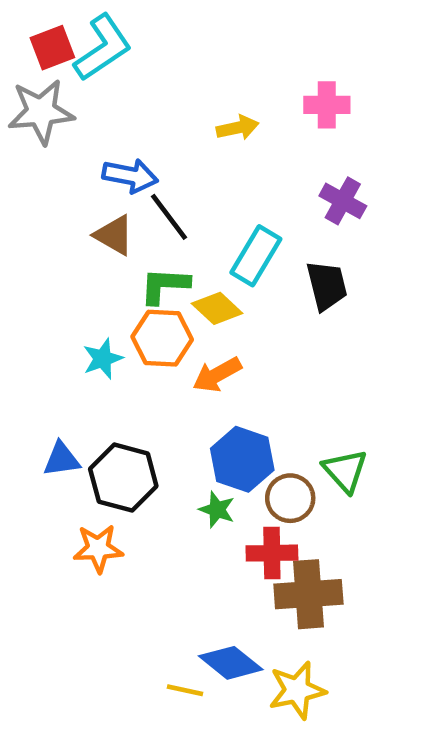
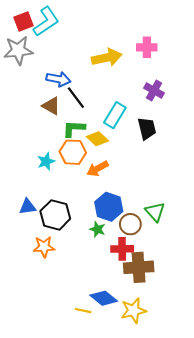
yellow arrow: (238, 128) -> (107, 58), size x1.6

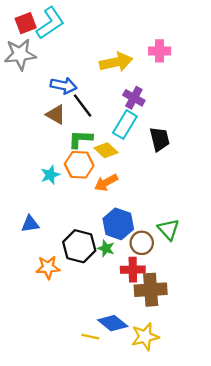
purple cross: (154, 90) -> (134, 98), moved
black hexagon: (55, 215) -> (79, 246), moved

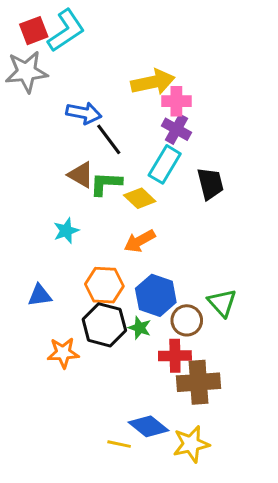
pink cross: (160, 51) -> (176, 101), moved
brown triangle: (56, 115) -> (81, 175), moved
orange hexagon: (79, 165) -> (104, 285), moved

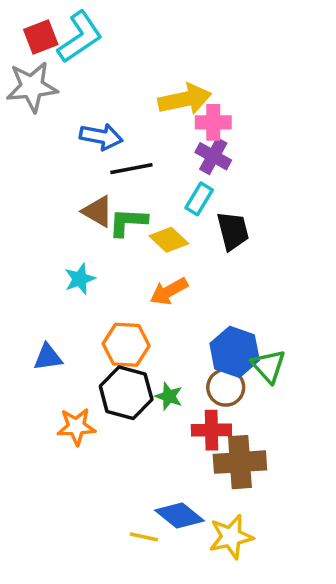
black line: (109, 139) -> (131, 169), turned -64
cyan rectangle: (165, 164) -> (199, 199), size x0.7
black trapezoid: (210, 184) -> (233, 231), moved
blue hexagon: (156, 295) -> (235, 352), moved

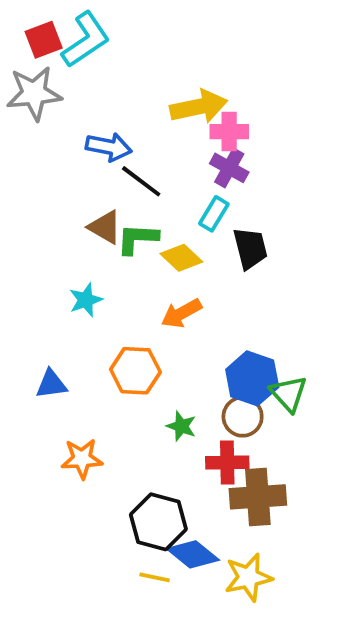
black line: (131, 169) -> (141, 181), turned 48
black hexagon: (126, 393) -> (158, 522), moved

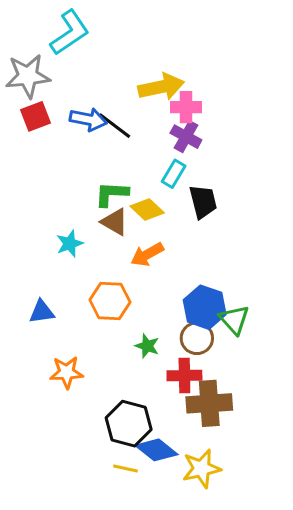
red square: (44, 40) -> (35, 116), moved
black line: (141, 181) -> (115, 126), moved
brown triangle: (105, 227) -> (115, 222), moved

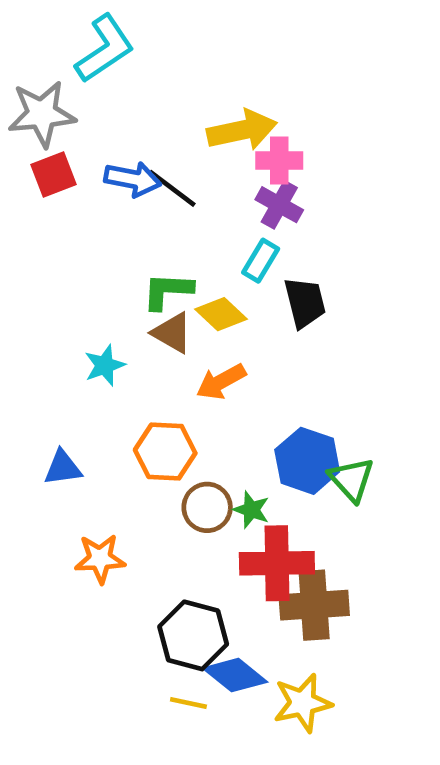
brown circle: (197, 338) -> (207, 507), moved
green star: (147, 346) -> (251, 510), moved
red cross: (184, 375) -> (277, 563), size x1.4

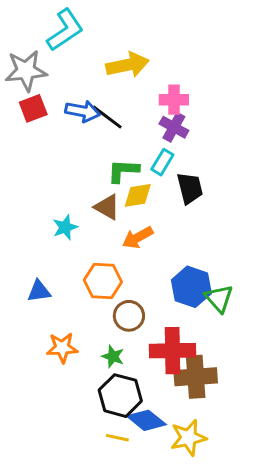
yellow arrow: (242, 130) -> (127, 65), moved
green L-shape: (167, 291) -> (123, 171), moved
yellow diamond: (221, 314) -> (138, 195), turned -52
green star: (251, 510) -> (113, 356), moved

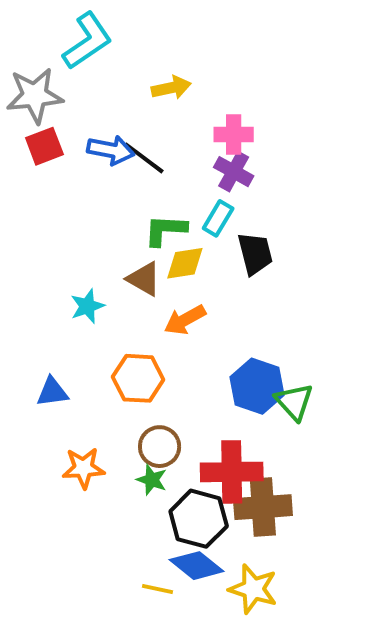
yellow arrow: (127, 65) -> (171, 88), size x0.7
brown circle: (129, 316) -> (160, 447), moved
black hexagon: (120, 396) -> (199, 519), moved
yellow star: (188, 438) -> (253, 589), turned 30

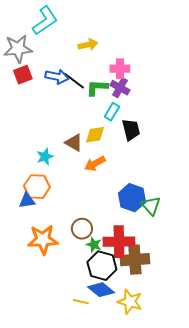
green L-shape: (165, 230) -> (97, 88), moved
orange hexagon: (138, 378) -> (37, 187), moved
orange star: (83, 468) -> (43, 240), size x1.4
green star: (152, 480) -> (94, 245), moved

